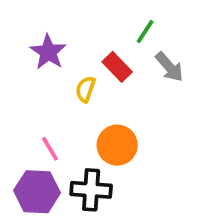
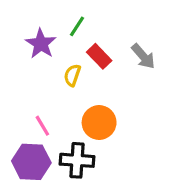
green line: (145, 31) -> (77, 26), moved

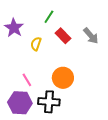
purple star: (41, 44) -> (14, 28), moved
yellow semicircle: (72, 75) -> (36, 44), moved

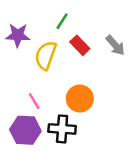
purple star: (14, 28) -> (18, 35), turned -30
yellow semicircle: (36, 44) -> (46, 55), size x1.6

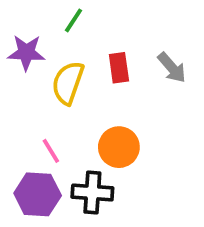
green line: (62, 21) -> (74, 20), moved
red rectangle: (80, 45) -> (119, 68), turned 36

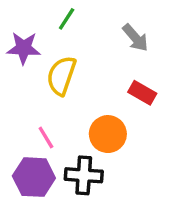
red rectangle: (119, 68) -> (142, 93), moved, turned -52
gray arrow: (172, 68) -> (135, 38), moved

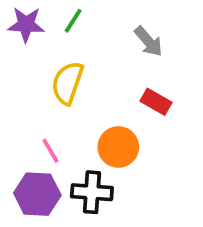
purple star: (24, 48) -> (26, 25), moved

